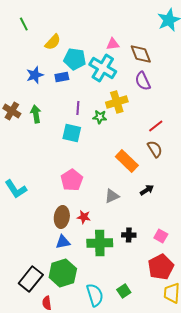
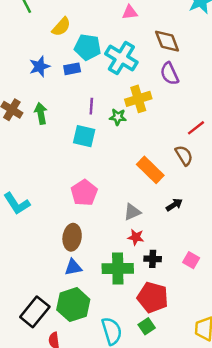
pink triangle: (113, 44) -> (130, 12), moved
red line: (156, 126) -> (196, 128), moved
red star: (84, 217) -> (136, 237), moved
red pentagon: (161, 267) -> (153, 297), moved, turned -30

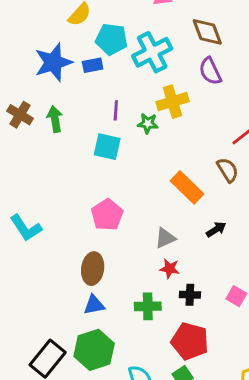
cyan cross: (121, 58) -> (152, 52), turned 32
blue star: (40, 66) -> (53, 62), size x1.5
green cross: (118, 268) -> (148, 306), size x0.7

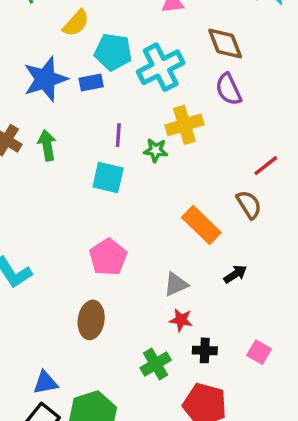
blue triangle: (94, 305) -> (45, 383), moved
green cross: (148, 306) -> (156, 364), turned -30

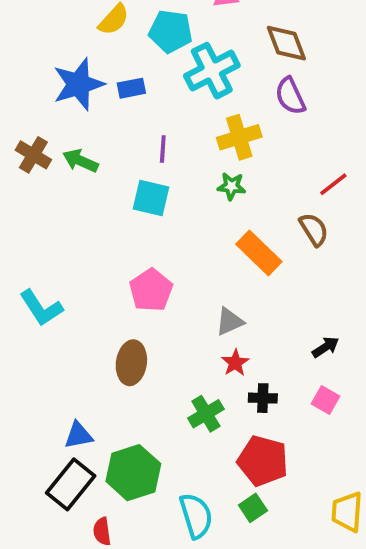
cyan pentagon: (113, 52) -> (171, 31), moved
green arrow: (47, 145) -> (80, 161), turned -56
green star: (156, 150) -> (231, 186), moved
black arrow: (235, 274) -> (326, 347), moved
red star: (181, 320) -> (235, 363), turned 30

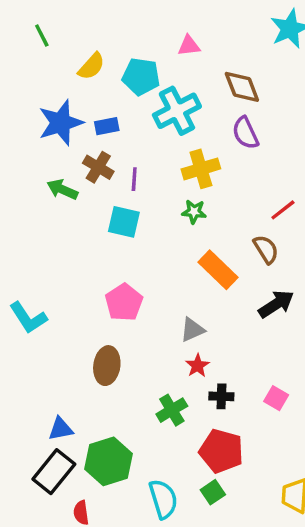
brown cross: (33, 155) -> (98, 167), moved
black arrow: (326, 347) -> (276, 304), moved, size x1.5

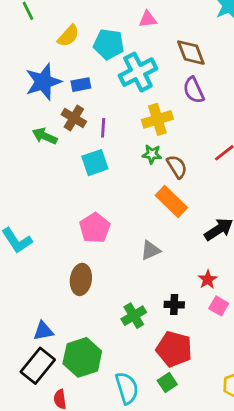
cyan square: (124, 222) -> (95, 163), turned -32
brown semicircle: (266, 249) -> (177, 167), moved
red star: (197, 366) -> (208, 279), moved

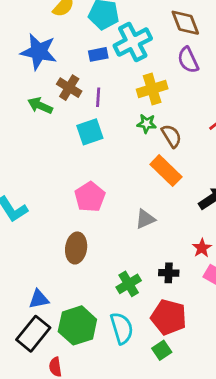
blue star: (43, 82) -> (39, 52), turned 30
blue rectangle: (81, 85) -> (98, 54), moved
cyan semicircle: (127, 388) -> (122, 328), moved

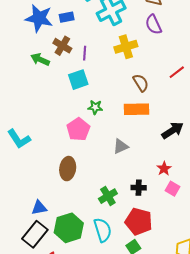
blue rectangle: (98, 54) -> (67, 17), moved
green star: (147, 124) -> (95, 107), moved
orange rectangle: (166, 171) -> (137, 109), turned -45

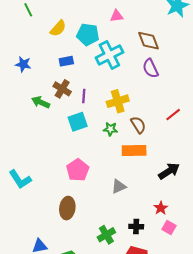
blue star: (39, 18) -> (23, 64), moved, size x0.6
yellow cross: (126, 47) -> (118, 101), moved
green star: (95, 107) -> (110, 129), moved

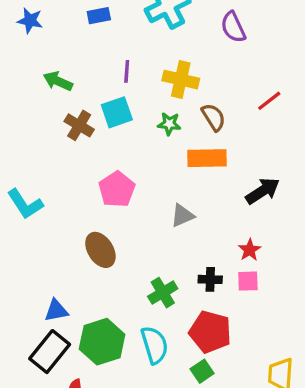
brown cross: (62, 89) -> (79, 125), moved
yellow cross: (118, 101) -> (181, 80), turned 30
brown ellipse: (67, 208) -> (100, 250), turned -40
pink square: (169, 228) -> (248, 281), moved, turned -32

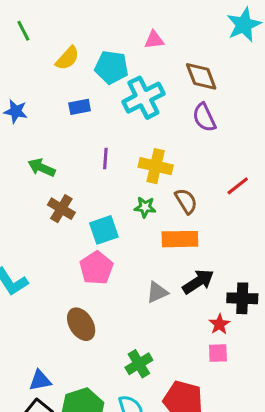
cyan square: (117, 112) -> (104, 230), moved
black arrow: (263, 191) -> (198, 282), moved
black cross: (210, 279) -> (242, 298), moved, size x1.4

